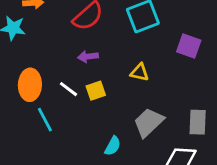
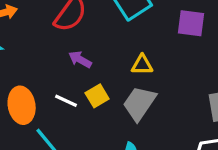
purple arrow: (88, 57) -> (80, 59), turned 48
gray trapezoid: (149, 122) -> (139, 103), moved

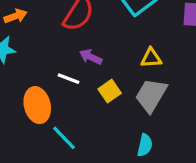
white line: (66, 101) -> (68, 79), moved

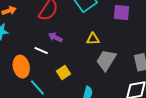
yellow square: (110, 91) -> (64, 73), moved
gray trapezoid: (151, 95) -> (106, 60), moved

